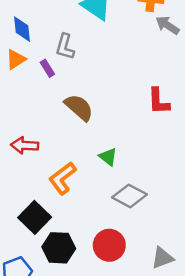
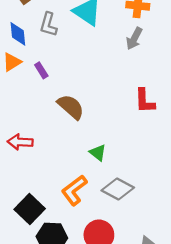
gray arrow: (167, 25) -> (134, 39), moved, turned -95
gray L-shape: (65, 47) -> (48, 24), moved
orange L-shape: (62, 178) -> (74, 190), moved

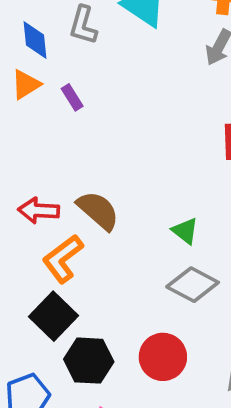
brown semicircle: (71, 107) -> (98, 210), moved
green triangle: (98, 153) -> (185, 231), moved
orange L-shape: (74, 190) -> (63, 259), moved

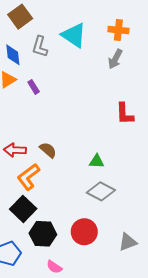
brown semicircle: (98, 210) -> (48, 150), size x0.7
green triangle: (185, 231) -> (97, 161), turned -35

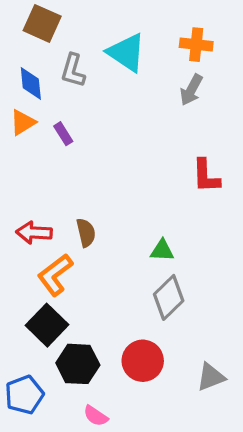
brown square: (20, 17) -> (42, 23), turned -30
brown semicircle: (48, 150) -> (86, 233), turned 36
gray diamond: (101, 191) -> (169, 297), turned -72

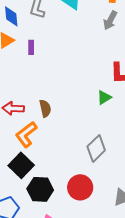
purple rectangle: (63, 134) -> (31, 47), turned 32
green triangle: (162, 250) -> (104, 97), moved, turned -35

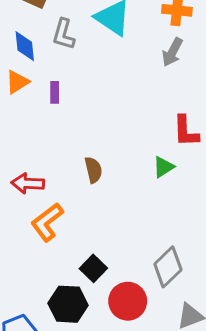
brown semicircle: (45, 108) -> (93, 170), moved
gray diamond: (96, 148) -> (168, 267), moved
black square: (21, 165) -> (93, 268), moved, size x0.7

